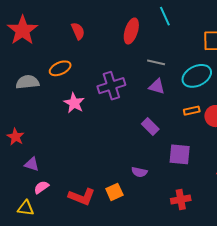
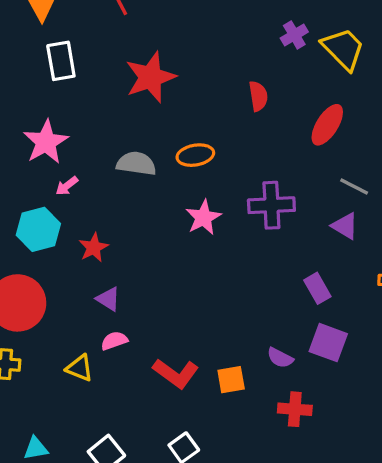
red semicircle: (78, 31) -> (258, 96), moved
purple square: (180, 154) -> (328, 343), moved
red cross: (181, 200) -> (295, 409), moved

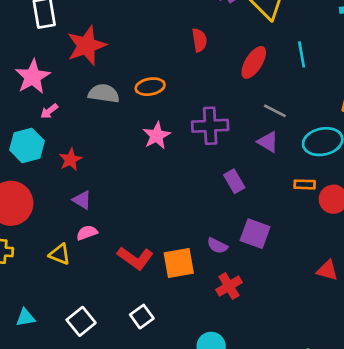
red star: (150, 77) -> (86, 46), moved
purple rectangle: (317, 288) -> (234, 181), moved
orange square: (231, 380) -> (179, 263), size x1.4
red cross: (295, 409) -> (229, 286), turned -35

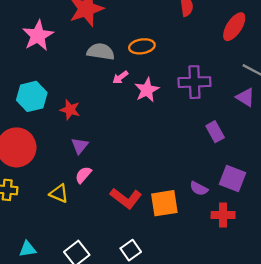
pink arrow: (49, 111) -> (120, 77), moved
red star: (70, 160) -> (70, 110), turned -30
purple triangle: (82, 200) -> (80, 146), turned 36
pink semicircle: (87, 233) -> (83, 175), turned -30
red cross: (229, 286) -> (223, 215), moved, turned 30

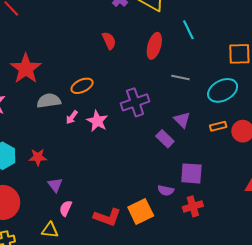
purple triangle: (245, 97) -> (182, 120), moved, turned 30

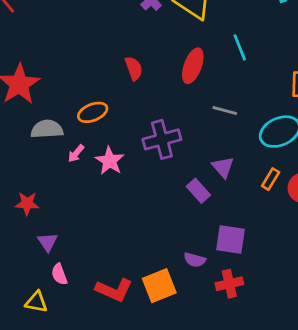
red semicircle: (109, 41) -> (134, 68), moved
orange rectangle: (218, 126) -> (271, 179), turned -49
pink semicircle: (66, 208) -> (59, 274), turned -49

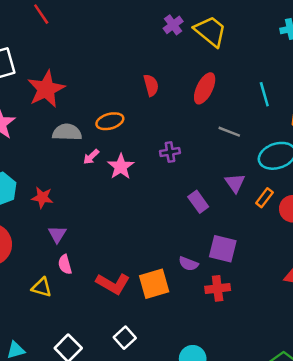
cyan line: (240, 47) -> (264, 94), moved
purple cross: (162, 139) -> (170, 152), size x0.6
purple triangle: (223, 167) -> (235, 183), moved

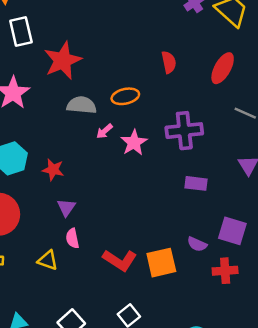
purple cross: (170, 152) -> (184, 131), size x1.8
purple rectangle: (198, 202) -> (196, 183), moved, turned -50

